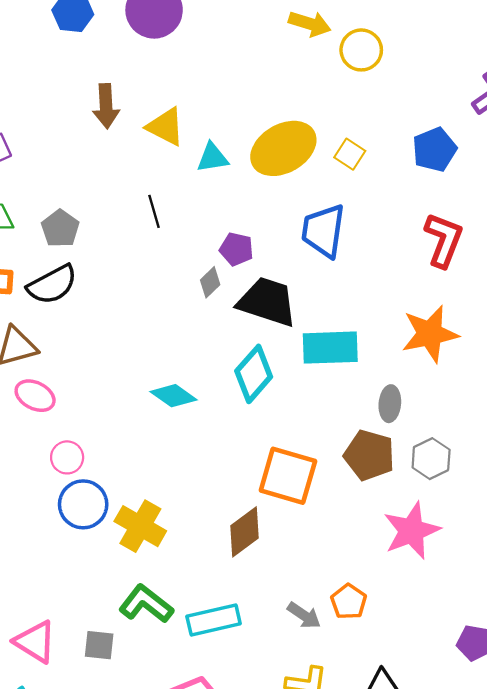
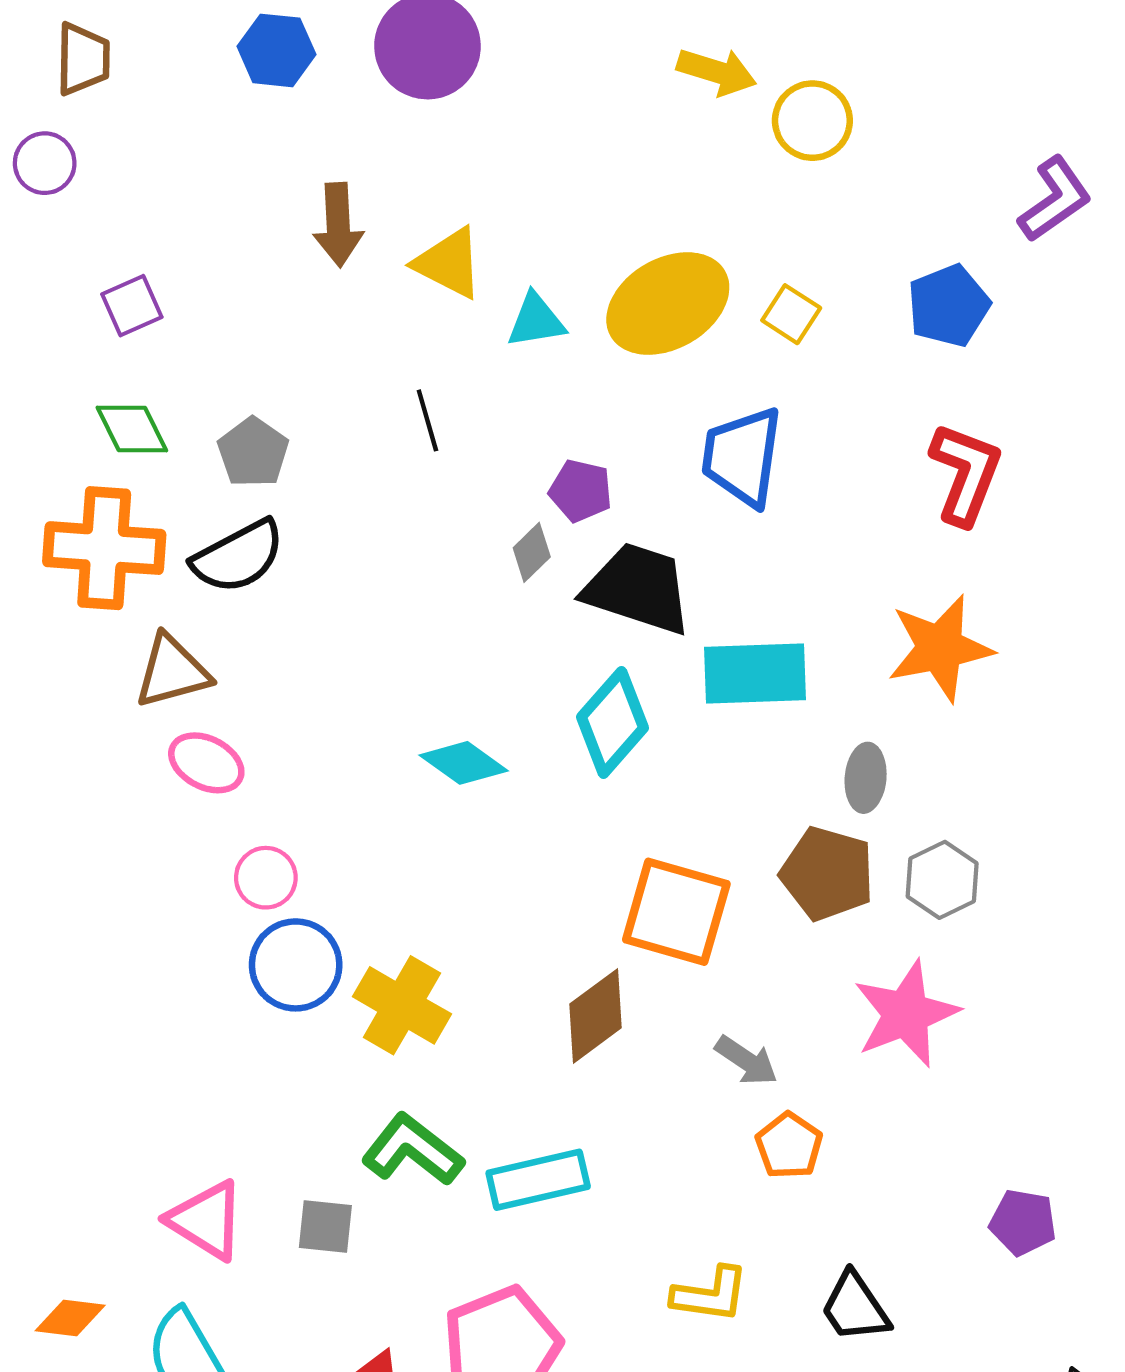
gray arrow: (304, 615) -> (746, 1061), moved

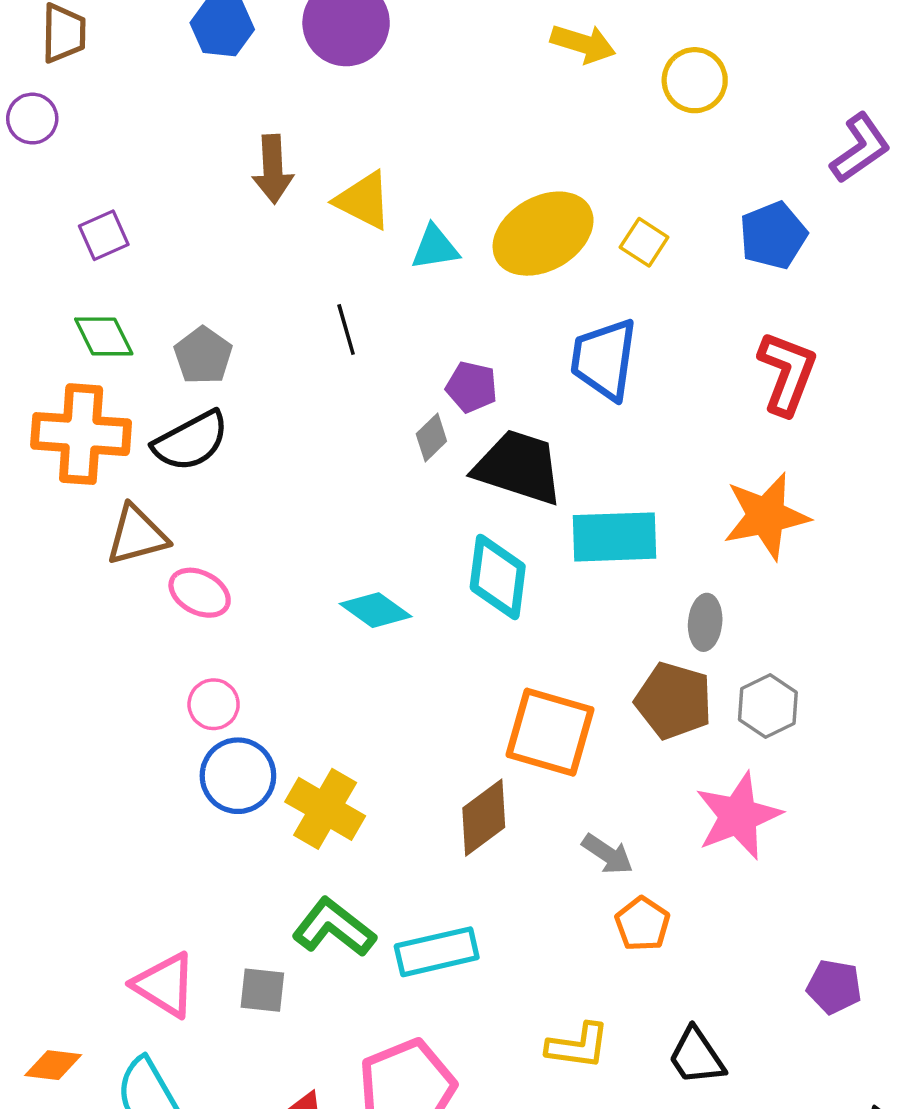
yellow circle: (812, 121) -> (695, 80), moved
cyan diamond: (612, 722) -> (498, 577), turned -34
pink ellipse: (206, 763) -> (200, 593), moved

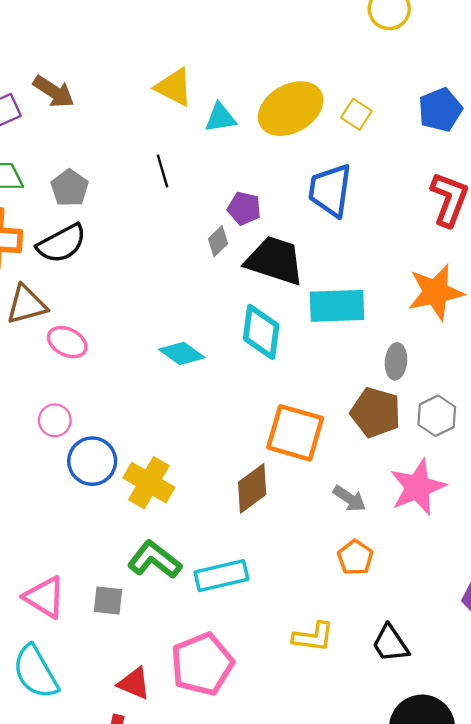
brown arrow: (273, 169) -> (54, 92), moved, turned -54
pink circle: (214, 704) -> (55, 420), moved
gray arrow: (608, 854) -> (350, 499), moved

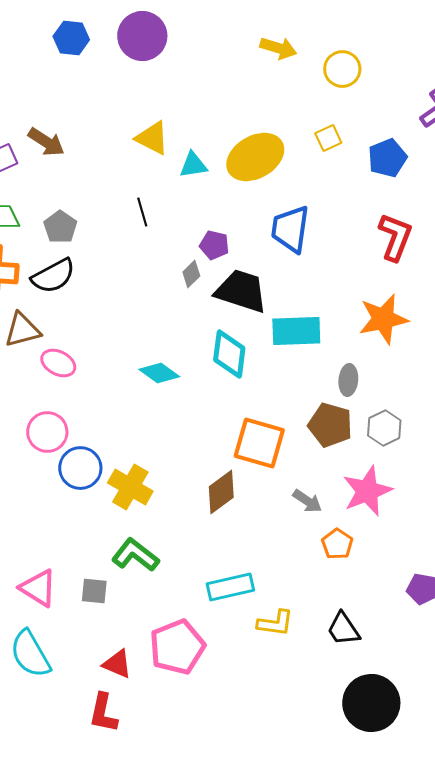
yellow square: (356, 114) -> (328, 138), moved, turned 32
pink circle: (55, 420) -> (47, 432), size x1.4
orange pentagon: (355, 557) -> (337, 544), moved
cyan rectangle: (221, 576) -> (230, 587), moved

